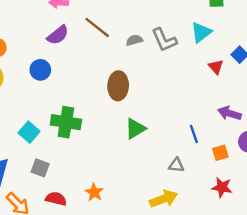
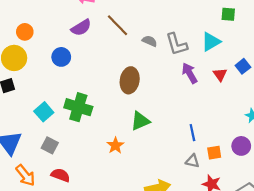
gray semicircle: (134, 40) -> (150, 41), turned 32
purple arrow: (230, 113) -> (190, 73), moved, turned 36
gray triangle: (176, 165) -> (192, 161), moved
orange star: (94, 192) -> (115, 145), moved

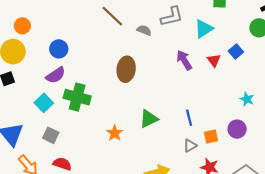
purple semicircle: (81, 28) -> (56, 75), moved
gray L-shape: (177, 44) -> (172, 17), moved, turned -85
green triangle: (140, 121) -> (149, 119), moved
gray triangle: (192, 161) -> (190, 145), turned -40

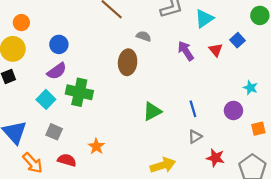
gray semicircle: (144, 30) -> (144, 36), moved
purple circle: (237, 129) -> (233, 110), moved
orange star: (115, 133) -> (96, 146), moved
orange square: (211, 137) -> (258, 129), moved

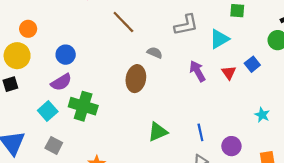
purple circle: (233, 110) -> (231, 146), moved

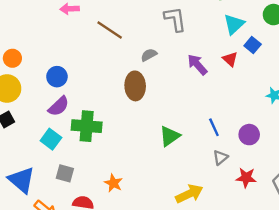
gray L-shape: (186, 25) -> (175, 19), turned -75
cyan triangle: (219, 39) -> (234, 24), moved
gray semicircle: (155, 53) -> (149, 55), turned -40

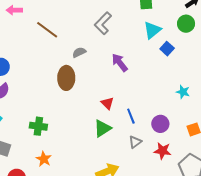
gray L-shape: (175, 19) -> (103, 23), turned -130
red triangle: (230, 59) -> (107, 103), moved
green cross: (87, 126) -> (38, 126), moved, size x0.7
green triangle: (170, 136) -> (102, 128), moved
red star: (246, 178) -> (163, 151), moved

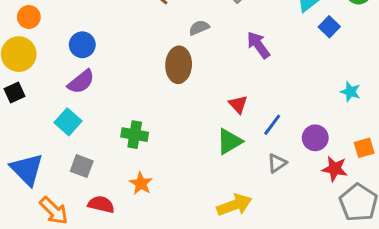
blue line: (131, 116) -> (272, 125), turned 56
red star: (163, 151) -> (335, 169), moved

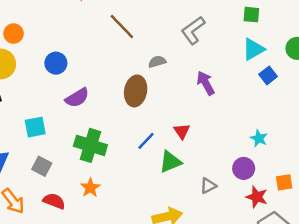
purple semicircle: (81, 82) -> (77, 98), moved
cyan star: (350, 92) -> (259, 138), moved
cyan square: (68, 122) -> (35, 127), turned 30
blue line: (272, 125) -> (146, 141), moved
green cross: (135, 135) -> (90, 145), size x1.4

